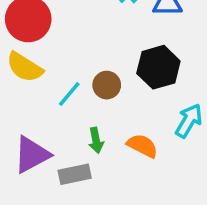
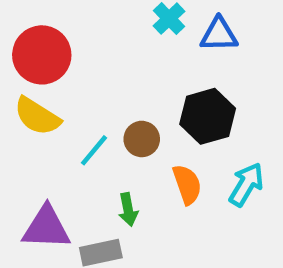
orange semicircle: (142, 146) -> (187, 184), moved, turned 44
purple triangle: (32, 155) -> (46, 228), turned 30

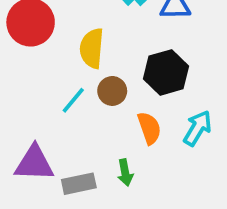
yellow semicircle: (37, 116) -> (92, 48), moved, turned 63
green arrow: (128, 209) -> (125, 173), moved

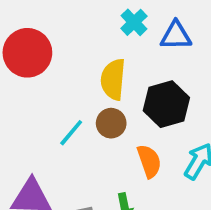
yellow semicircle: (92, 48) -> (113, 79), moved

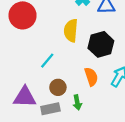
brown circle: (111, 123) -> (58, 87), moved

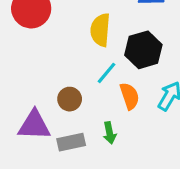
cyan line: (47, 61) -> (106, 73), moved
brown circle: (58, 87) -> (70, 99), moved

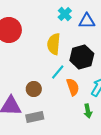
green arrow: (110, 133) -> (88, 111), moved

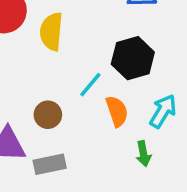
yellow semicircle: (54, 44) -> (51, 32), moved

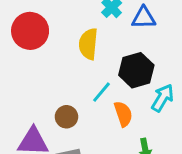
yellow semicircle: (51, 32) -> (88, 44), moved
cyan arrow: (163, 111) -> (163, 98), moved

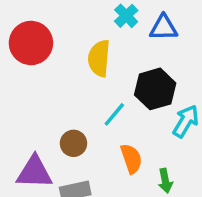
orange semicircle: (123, 114) -> (131, 159), moved

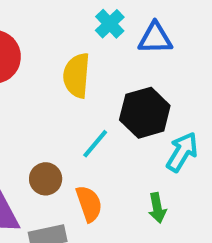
orange semicircle: (131, 159) -> (89, 204), moved
green arrow: (165, 181) -> (157, 208), moved

